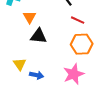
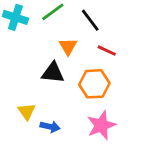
orange triangle: (30, 17) -> (68, 46), moved
orange hexagon: (82, 44) -> (94, 84), moved

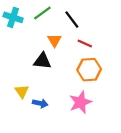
orange hexagon: (94, 84) -> (89, 70), moved

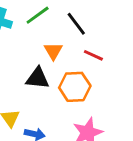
orange hexagon: (89, 70) -> (75, 87), moved

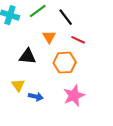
black triangle: (38, 78) -> (27, 56), moved

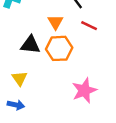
orange hexagon: (65, 63) -> (59, 48), moved
blue arrow: (36, 97) -> (16, 105), moved

